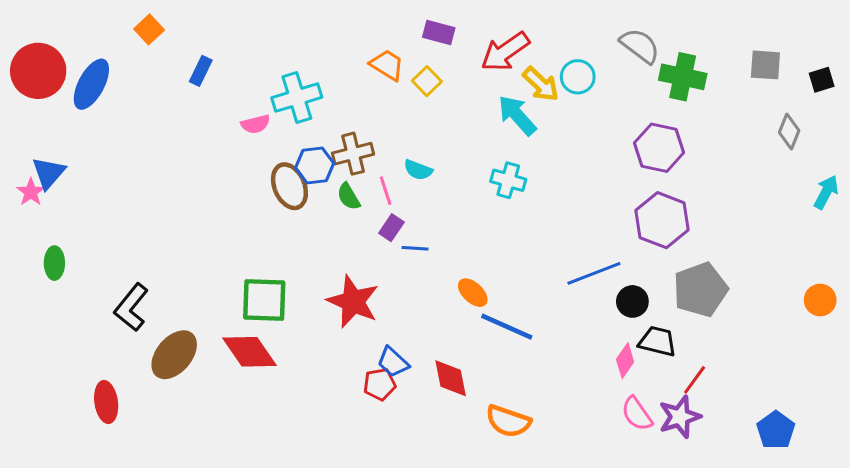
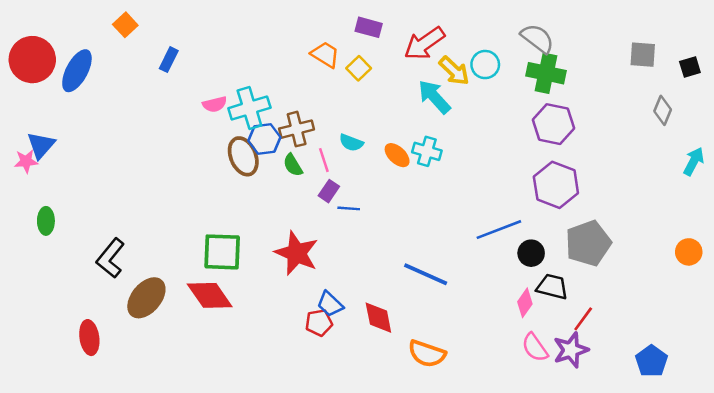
green cross: (683, 77) -> (546, 73), moved
cyan cross: (297, 97) -> (249, 108), moved
pink star: (31, 192) -> (26, 161), turned 30
orange ellipse: (473, 293) -> (397, 155), moved

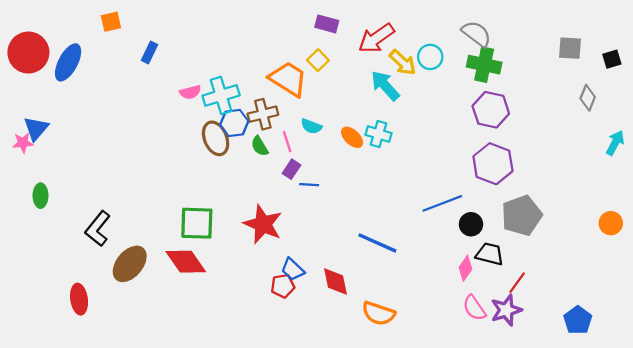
orange square: (125, 25) -> (111, 22), turned 30
orange trapezoid: (325, 55) -> (288, 79), moved, size x1.5

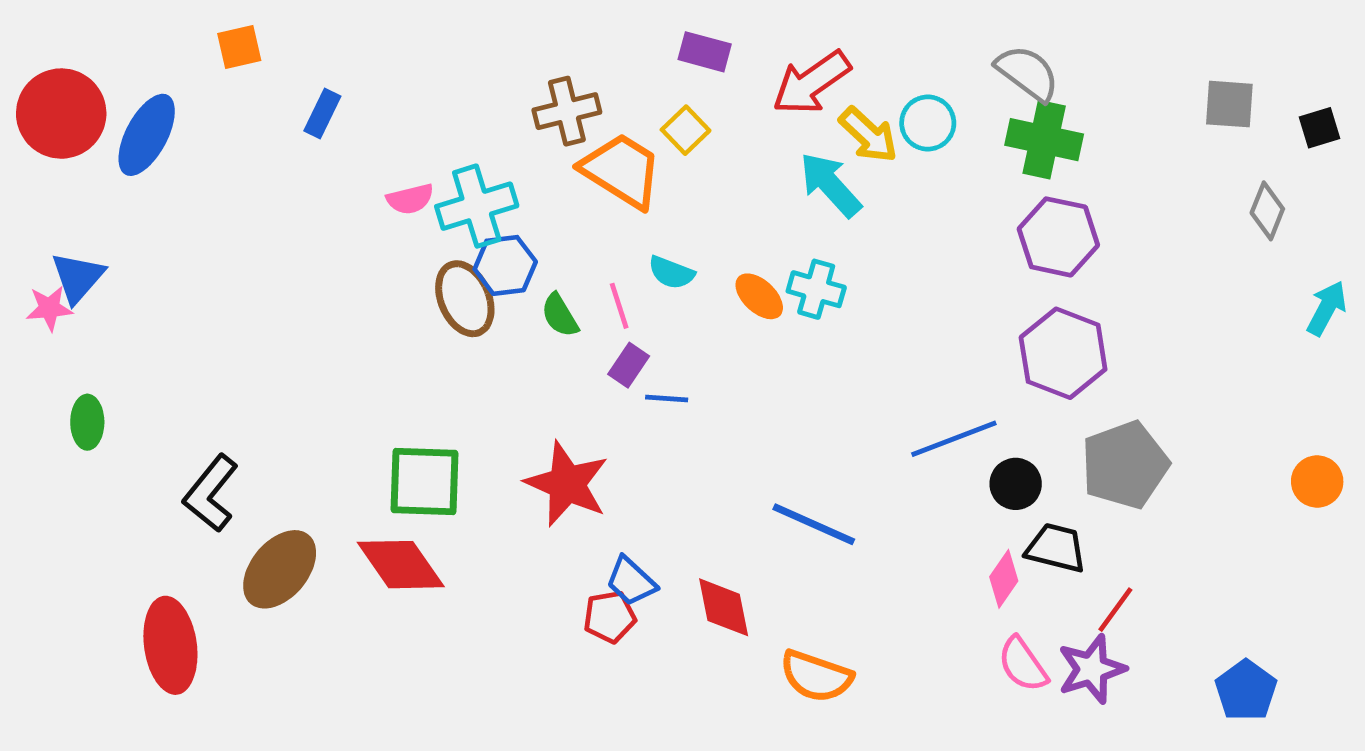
brown cross: (263, 114) -> (567, 111), moved
red ellipse: (79, 299) -> (170, 645), size x1.4

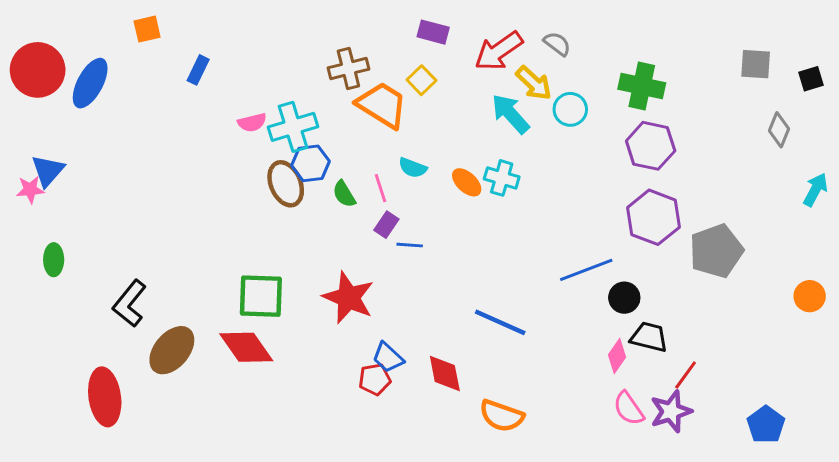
gray semicircle: (1027, 73) -> (557, 44), moved, size x0.7
cyan circle: (928, 123) -> (570, 109), moved
gray pentagon: (1125, 465) -> (716, 251), moved

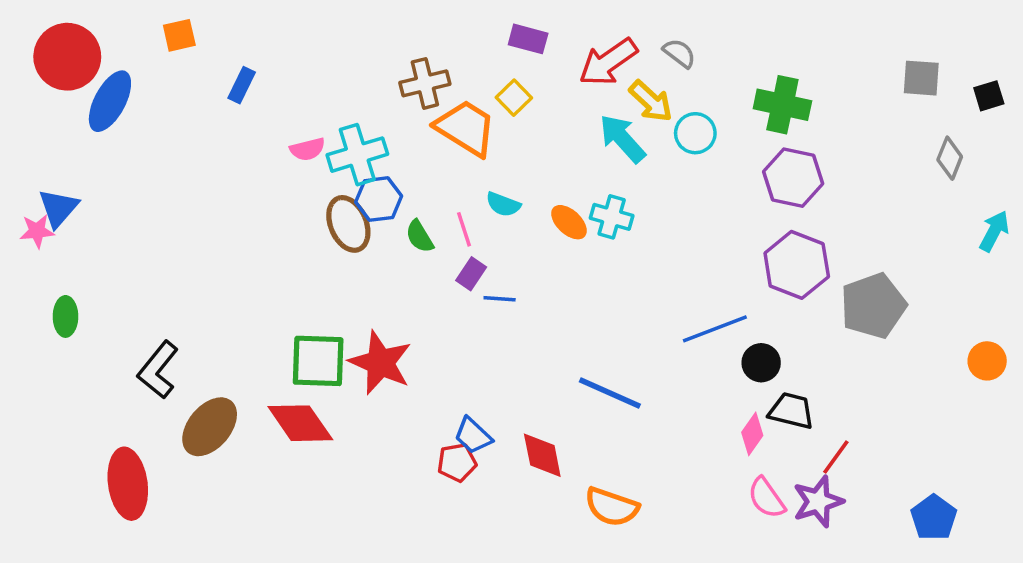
red circle: (38, 70) -> (67, 57), moved
red star: (348, 298) -> (380, 363), moved

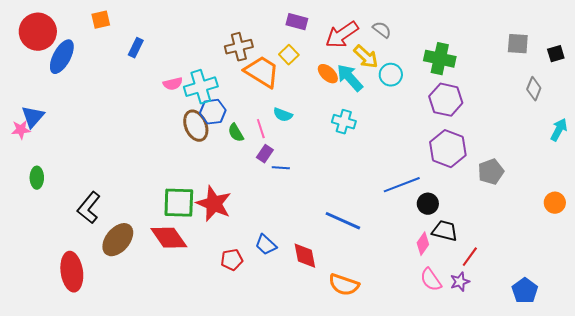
orange ellipse: (569, 222) -> (328, 74), moved
gray pentagon: (873, 306) -> (491, 172), size x0.7
red pentagon: (457, 462) -> (232, 260), moved
purple star: (818, 501) -> (460, 282), size x0.7

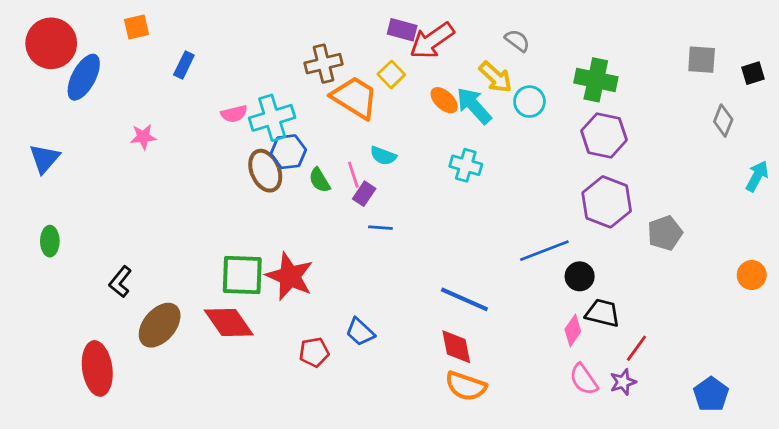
red arrow: (342, 35) -> (432, 41), moved
pink star: (21, 130) -> (143, 137), moved
purple rectangle: (265, 154) -> (364, 194), moved
black L-shape: (89, 208) -> (120, 282), size x0.7
red diamond: (305, 256) -> (456, 347), moved

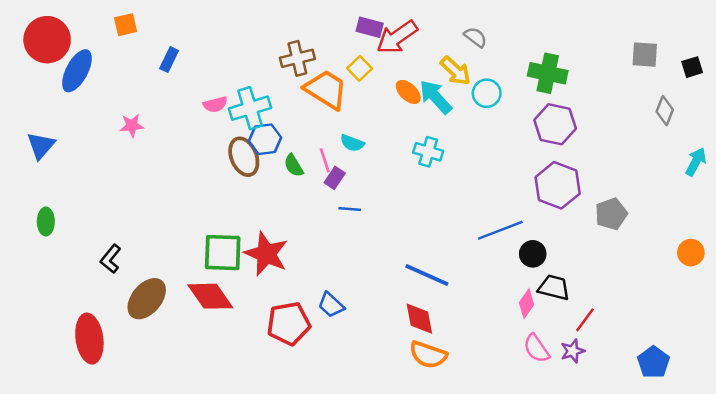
red pentagon: (314, 352) -> (289, 324), size x1.6

